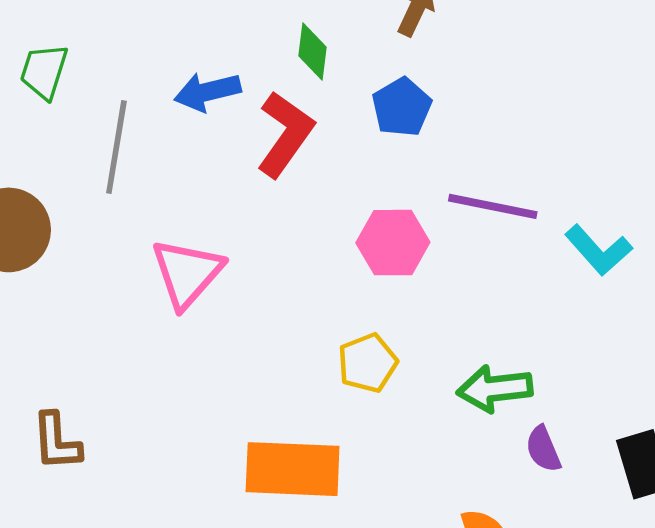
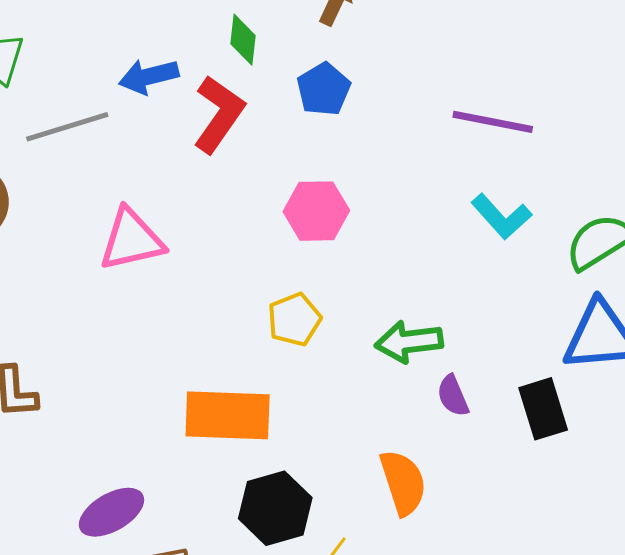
gray line: (116, 147) -> (67, 127), turned 64
purple line: (493, 206) -> (493, 122), moved
pink triangle: (187, 273) -> (131, 240), turned 36

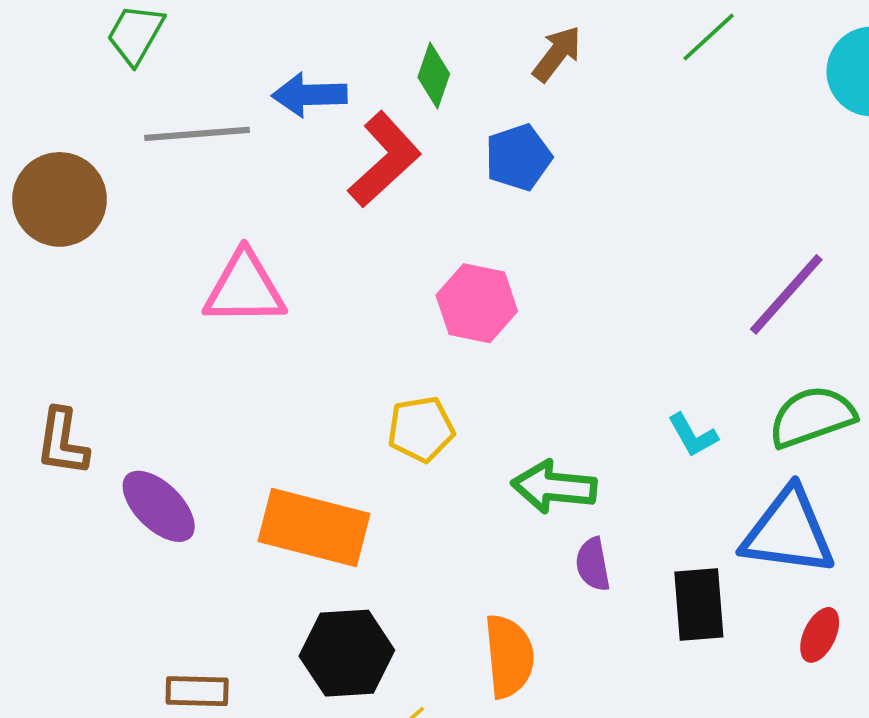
purple line: (493, 122) -> (786, 294), moved, turned -72
cyan L-shape: (501, 217) -> (693, 435), moved, size x0.7
purple ellipse: (112, 512) -> (159, 506), moved, turned 62

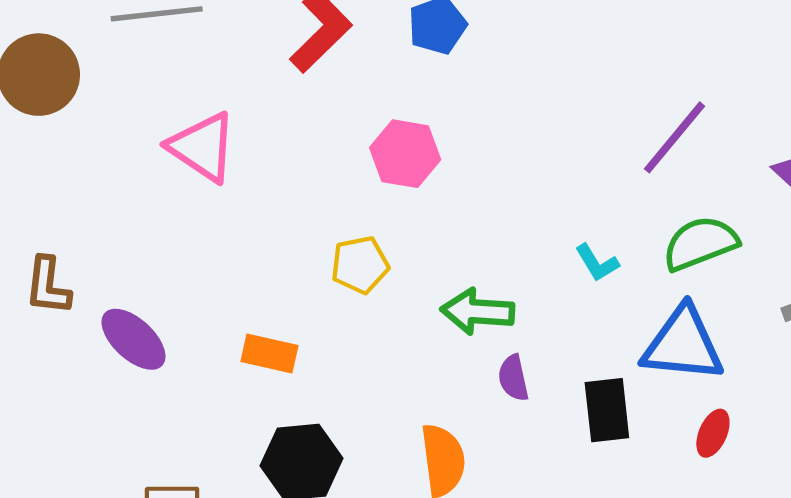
pink triangle: (245, 288) -> (202, 147), turned 36
orange rectangle: (314, 528) -> (269, 353), size x0.6

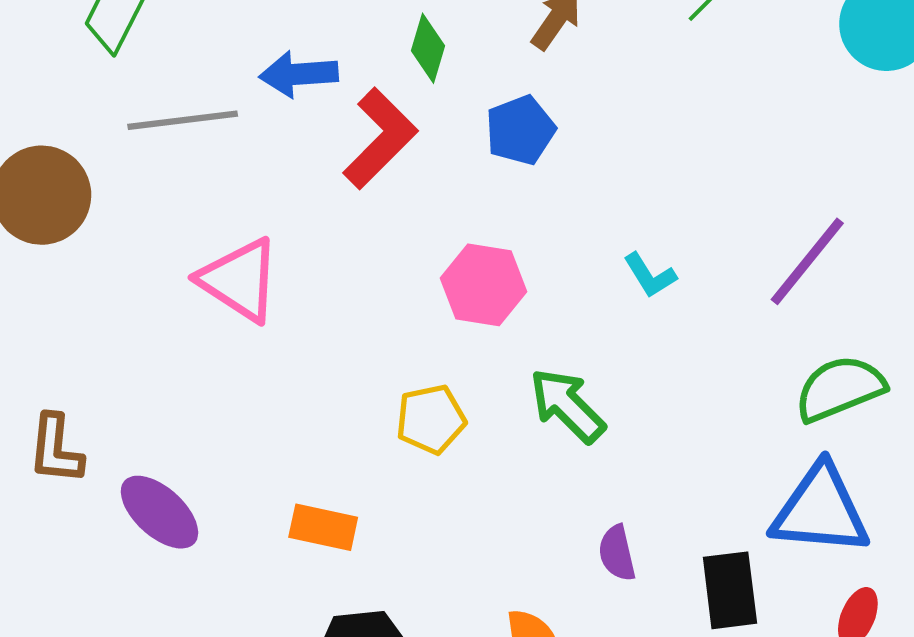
cyan L-shape: (597, 263) -> (650, 275), moved
green arrow: (477, 312) -> (567, 406), moved, turned 42

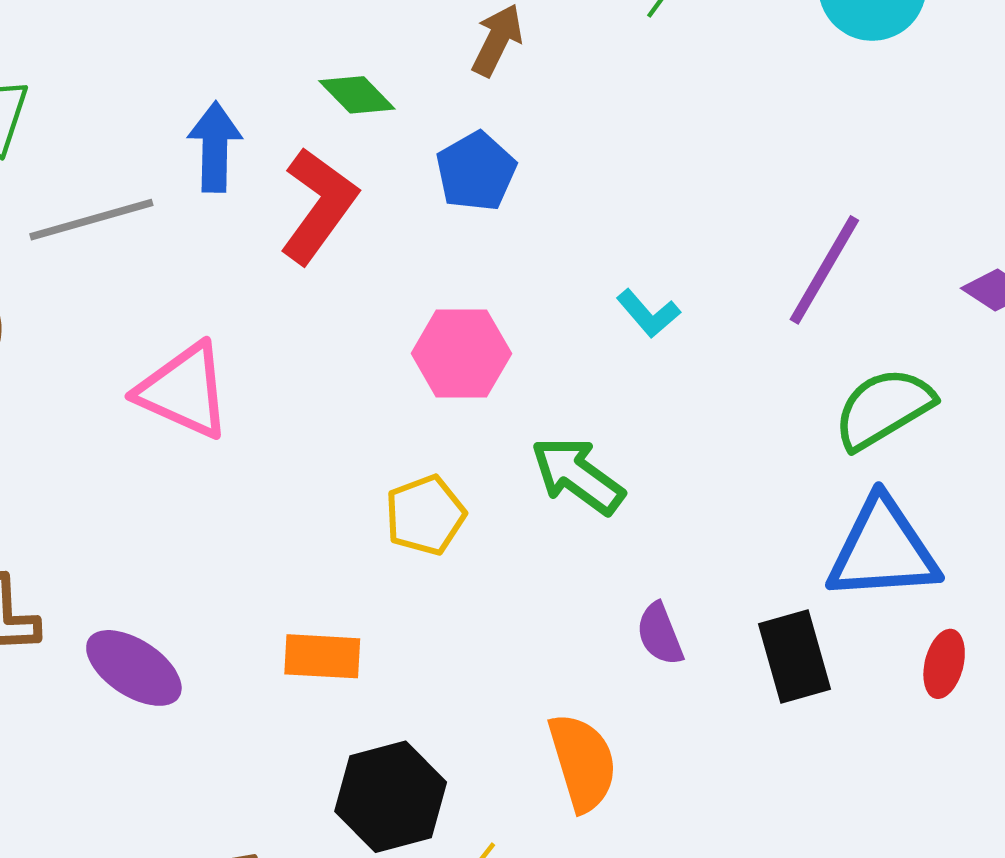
green diamond: (428, 48) -> (357, 95), turned -52
blue arrow: (299, 74) -> (215, 147), turned 104

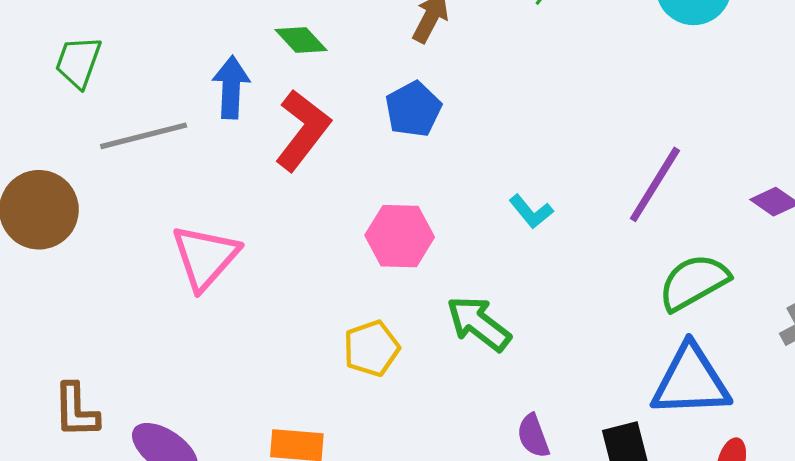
green diamond: (357, 95) -> (301, 40), moved
pink triangle: (184, 391) -> (205, 257), turned 46

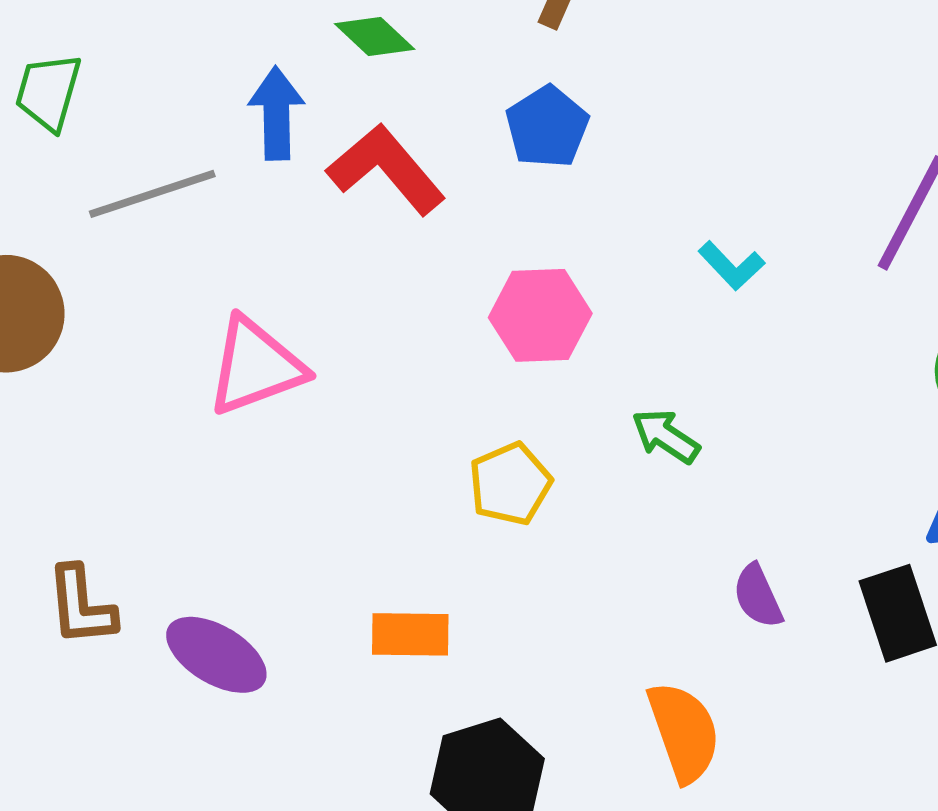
red L-shape: (303, 130) -> (386, 169), turned -74
pink triangle: (205, 257) -> (256, 366), turned 32
green arrow: (479, 324) -> (666, 436), size x0.7

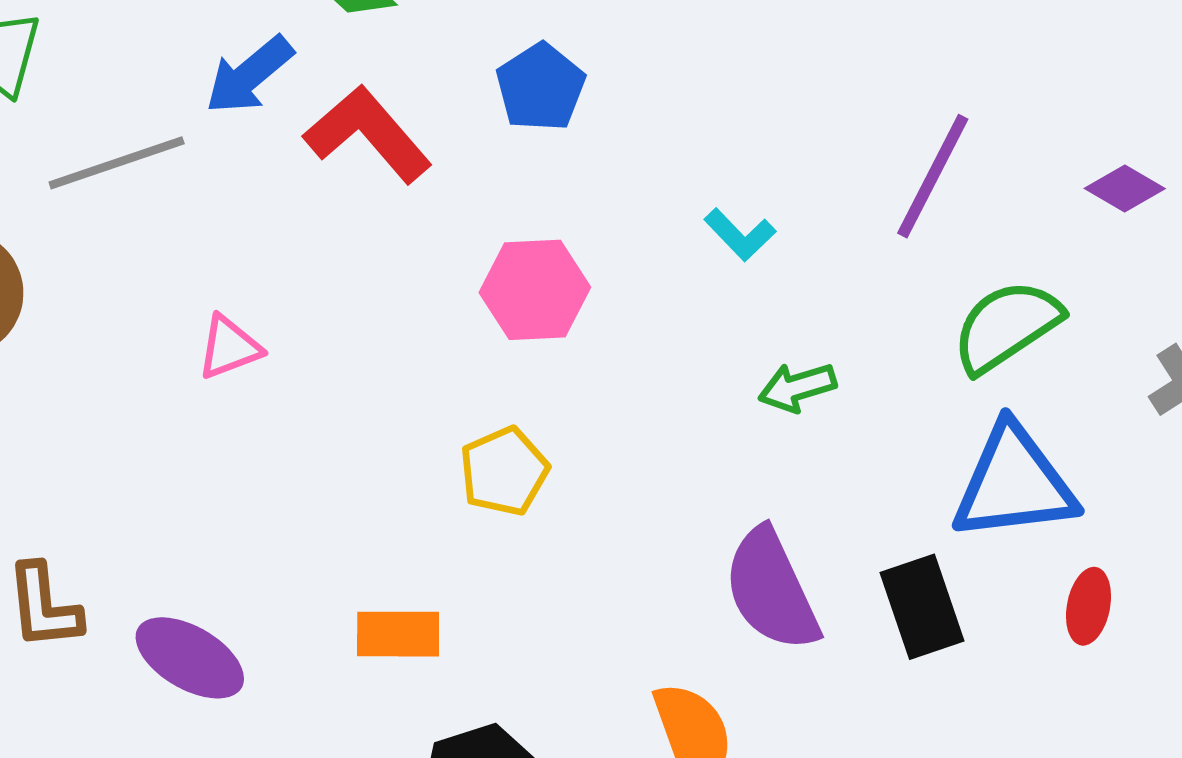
blue arrow: (276, 113) -> (249, 75), turned -128
pink triangle: (256, 366) -> (229, 347), size x0.6
green arrow: (666, 436) -> (797, 387), moved, turned -50
purple semicircle: (758, 596) -> (771, 590), size x1.8

